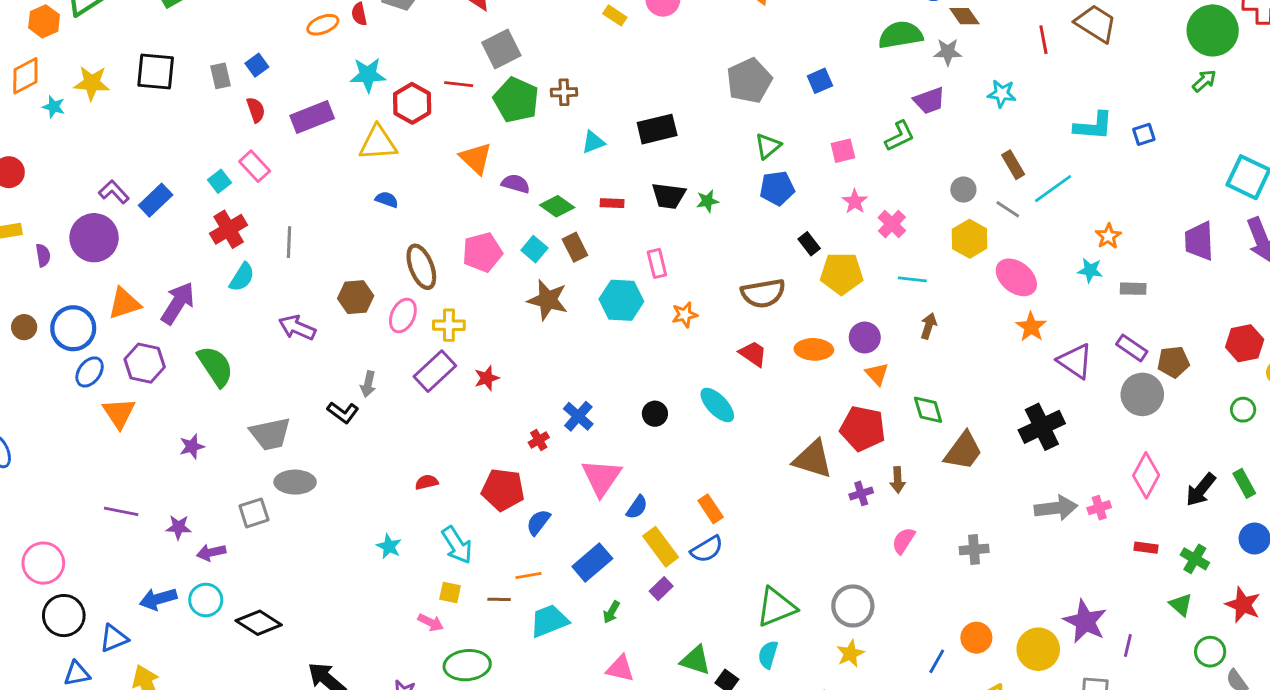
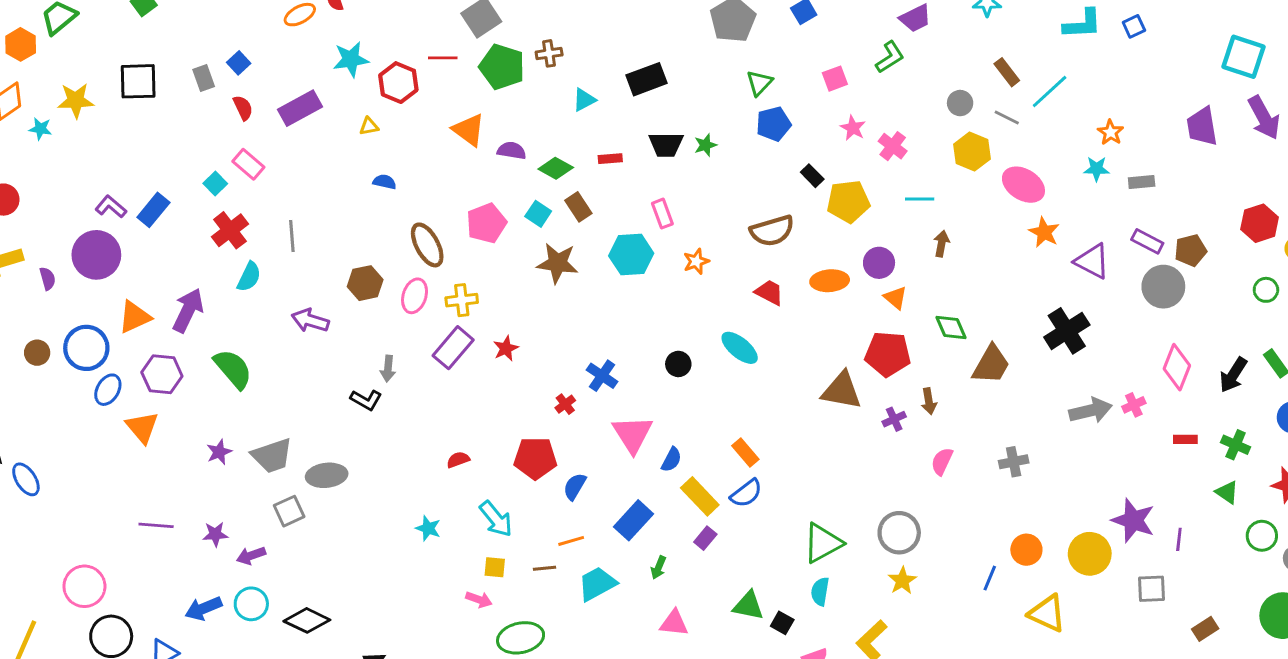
yellow triangle: (378, 143) -> (369, 126), size x0.5
gray trapezoid: (270, 434) -> (272, 456), moved

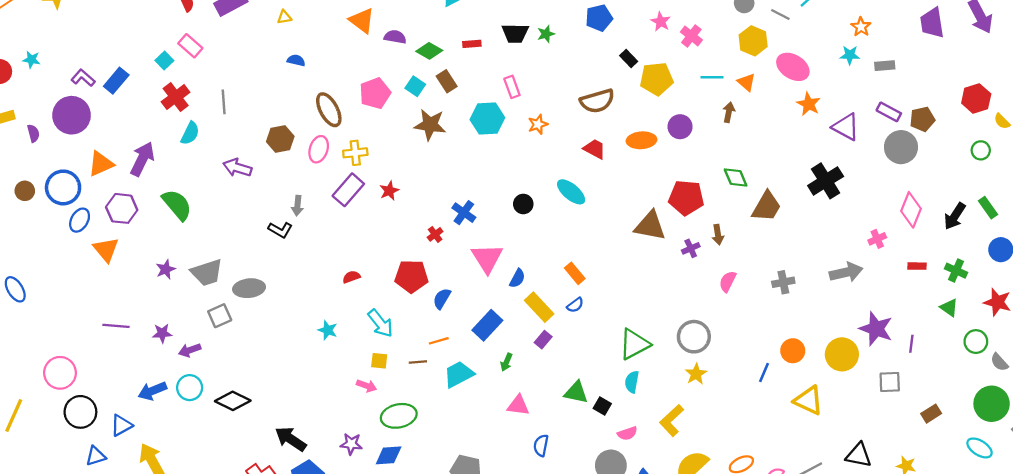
cyan star: (40, 129) -> (31, 60), moved
orange triangle: (896, 298) -> (747, 82), moved
gray arrow: (1091, 411) -> (846, 272), moved
blue semicircle: (746, 493) -> (575, 305), size x0.7

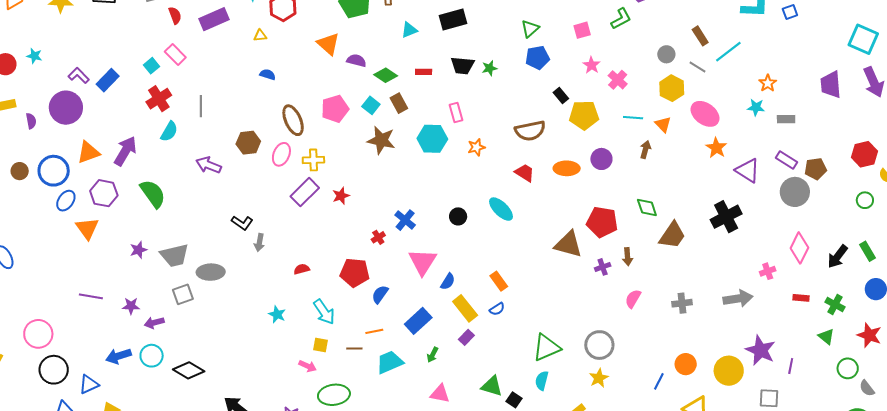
gray arrow: (297, 206) -> (259, 243), moved

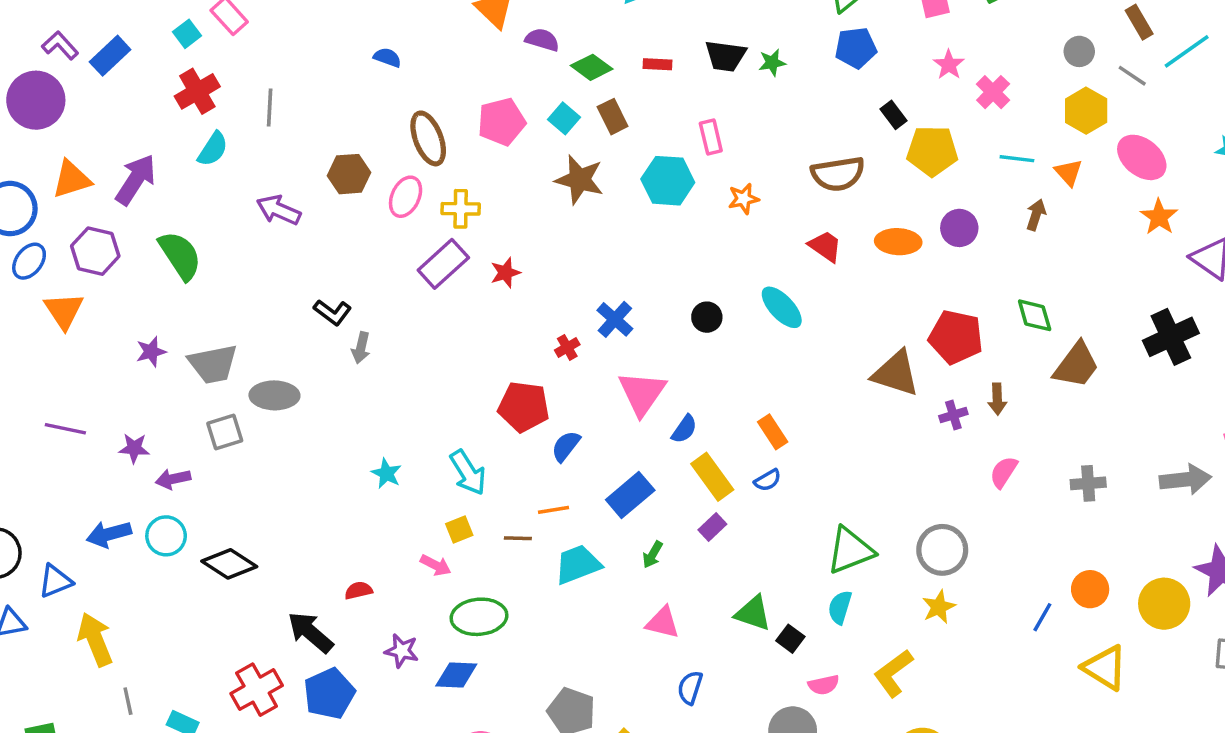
red semicircle: (302, 269) -> (358, 590), moved
yellow square: (320, 345) -> (459, 529), turned -35

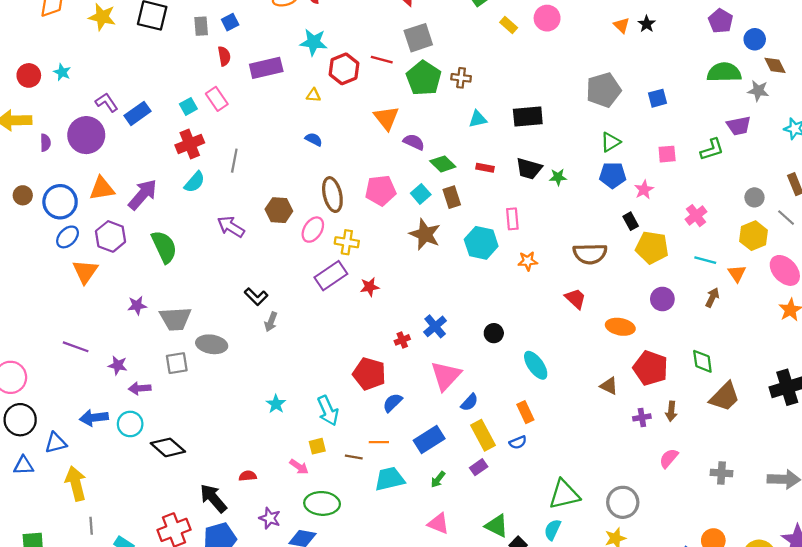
pink star: (949, 65) -> (644, 190), moved
orange ellipse: (898, 242) -> (620, 327), moved
cyan ellipse: (782, 307) -> (536, 365), moved
brown triangle: (896, 373) -> (609, 386), size x0.6

